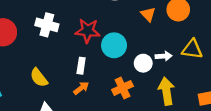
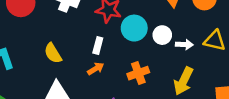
white circle: (143, 63) -> (162, 35), moved
yellow arrow: (166, 91) -> (183, 81), turned -152

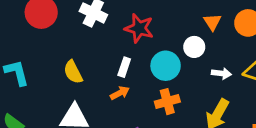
cyan circle: (134, 28) -> (166, 66), moved
white circle: (162, 35) -> (194, 47), moved

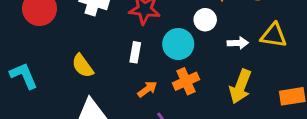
orange arrow: (120, 93) -> (147, 89), moved

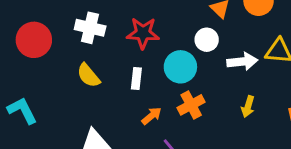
white arrow: (238, 43) -> (242, 62), size x1.4
yellow semicircle: (83, 66) -> (88, 75), moved
yellow arrow: (240, 86) -> (248, 106), size x0.6

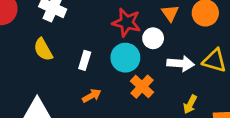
red star: (143, 33) -> (127, 23), moved
orange cross: (191, 105) -> (142, 87), moved, turned -30
yellow arrow: (248, 106) -> (190, 104), moved

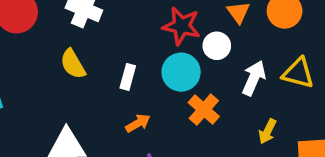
white arrow: (181, 64) -> (254, 78), turned -70

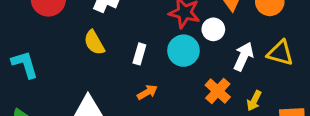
orange cross: (204, 110) -> (218, 91), moved

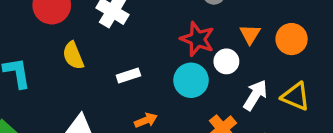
yellow semicircle: (94, 43) -> (73, 56), moved
white rectangle: (139, 54) -> (128, 75), moved, turned 48

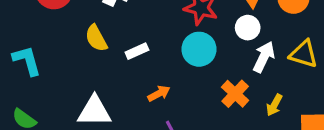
yellow semicircle: (73, 56) -> (96, 38), moved
white circle: (226, 61) -> (248, 28), moved

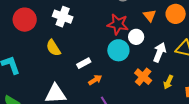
white circle: (248, 28) -> (136, 37), moved
white rectangle: (137, 51) -> (84, 63), moved

